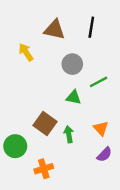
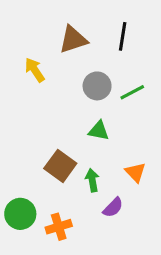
brown triangle: (54, 30) -> (73, 40), turned -30
green line: (98, 82) -> (132, 92), moved
green circle: (15, 146) -> (20, 214), moved
purple semicircle: (104, 154) -> (113, 207), moved

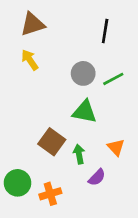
brown triangle: (73, 40) -> (33, 24), moved
green triangle: (99, 131) -> (85, 112), size x1.4

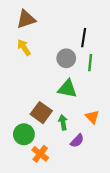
black line: (105, 31) -> (84, 38), moved
green line: (113, 79) -> (90, 63), turned -56
green circle: (18, 183) -> (24, 134), moved
orange cross: (50, 194) -> (40, 154), turned -35

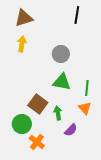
black line: (84, 38) -> (77, 15), moved
yellow arrow: (24, 47) -> (22, 44), turned 42
green line: (90, 63) -> (87, 88), moved

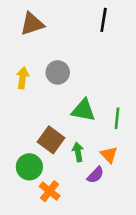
yellow arrow: (22, 44) -> (23, 78), moved
gray circle: (61, 54) -> (58, 72), moved
orange triangle: (85, 108) -> (109, 155), moved

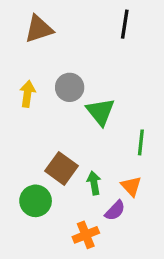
green triangle: (83, 110) -> (100, 112), moved, turned 40
orange cross: (50, 191) -> (86, 235), moved, turned 30

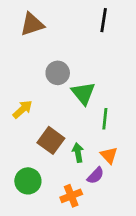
yellow arrow: (27, 94) -> (23, 109), moved, turned 40
green line: (141, 142) -> (105, 119), moved
green circle: (36, 201) -> (28, 181), moved

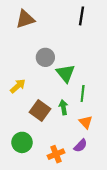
green arrow: (78, 153) -> (63, 107), moved
purple semicircle: (95, 176) -> (80, 146), moved

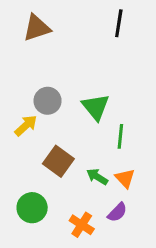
gray circle: (45, 57) -> (48, 101), moved
green arrow: (63, 107) -> (97, 177), moved, turned -48
orange cross: (56, 154) -> (82, 225), turned -35

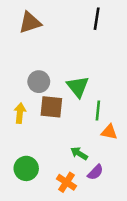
yellow arrow: (26, 126) -> (20, 113), moved, turned -42
brown square: (58, 161) -> (51, 107), moved, turned -30
green arrow: (97, 177) -> (79, 153), moved
orange triangle: (125, 178) -> (109, 132), moved, turned -36

